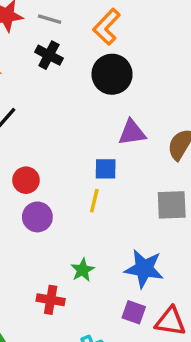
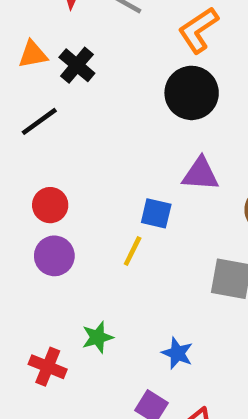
black cross: (49, 55) -> (77, 65), moved
blue star: (144, 269) -> (177, 353), size x0.6

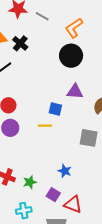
yellow line: (133, 251) -> (45, 126), turned 64
green star: (97, 337) -> (30, 182), moved

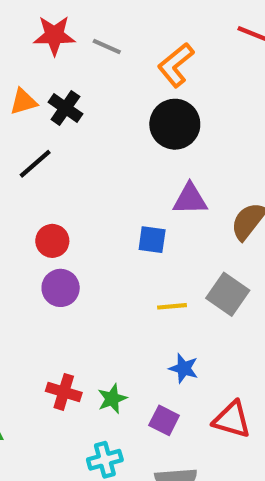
yellow line: (45, 126) -> (172, 306), moved
gray square: (89, 138) -> (228, 294), turned 30
red triangle: (73, 204) -> (232, 420), moved

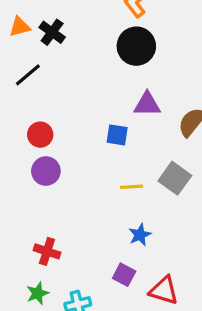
blue star: (184, 368) -> (140, 235), turned 30
green star: (112, 399) -> (38, 293), moved
red triangle: (232, 420) -> (164, 290), moved

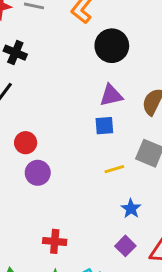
black circle: (136, 46) -> (112, 46), moved
blue square: (117, 135) -> (104, 126), moved
purple square: (124, 275) -> (125, 246), turned 30

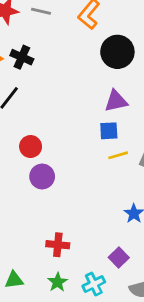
yellow line: (114, 169) -> (118, 155), moved
purple square: (125, 246) -> (119, 257), moved

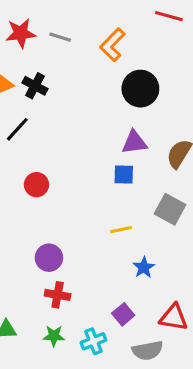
yellow line: (118, 155) -> (121, 230), moved
purple circle: (42, 176) -> (49, 258), moved
green star: (58, 282) -> (54, 336), turned 30

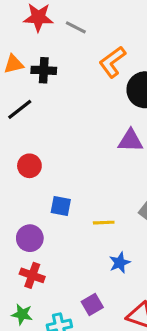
orange L-shape: (113, 45) -> (112, 62), moved
black cross: (35, 86) -> (44, 70), turned -35
blue square: (124, 174) -> (61, 206), moved

